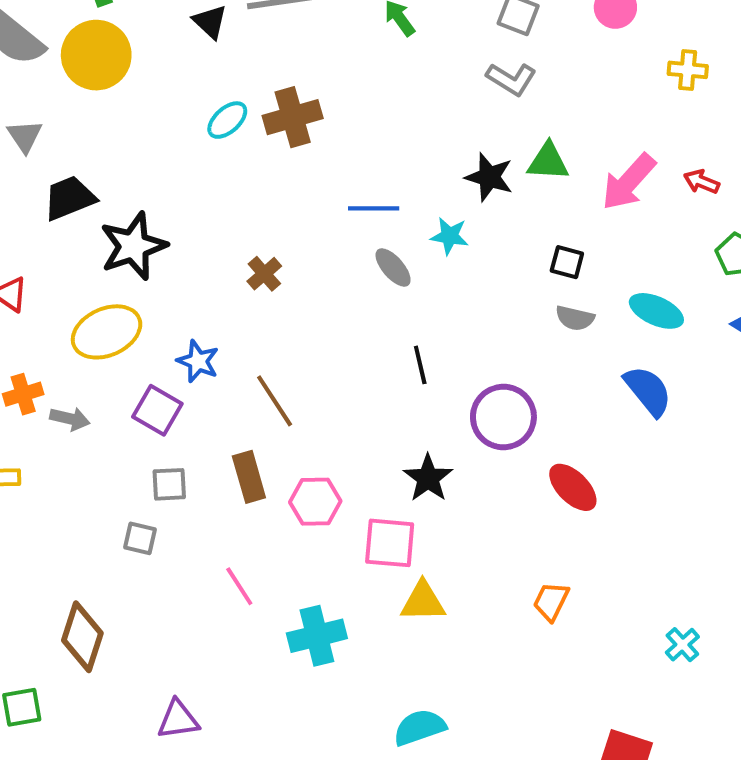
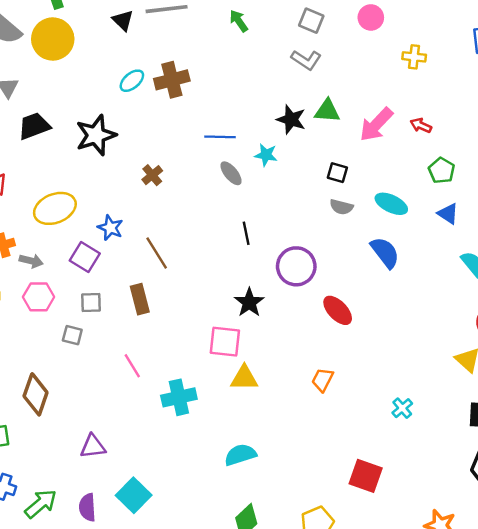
black star: (133, 246) -> (96, 135), moved
pink hexagon: (315, 502) -> (39, 297), moved

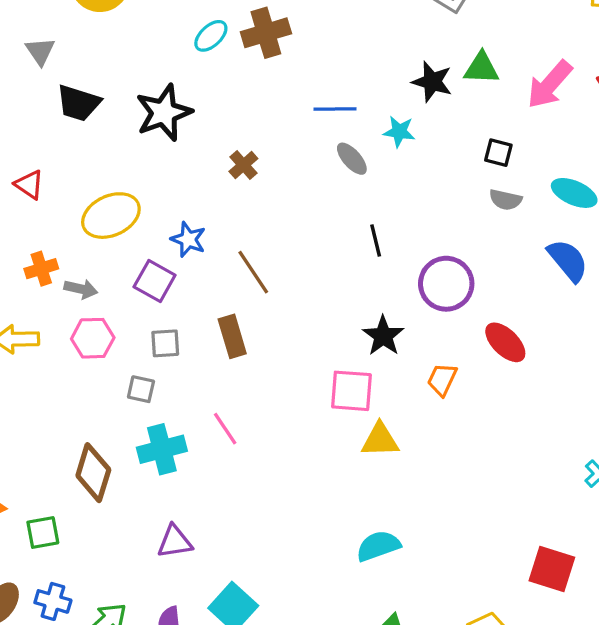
black trapezoid: (34, 126) -> (78, 103), turned -140
orange trapezoid: (323, 380) -> (442, 380), moved
cyan cross: (179, 397) -> (162, 449), moved

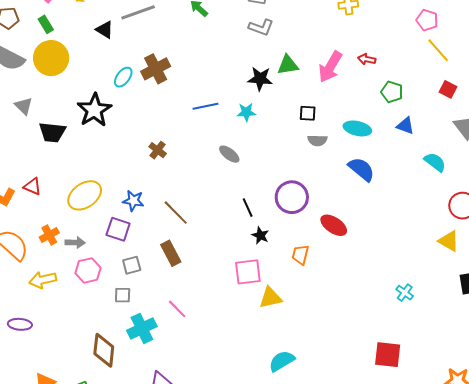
black star: (164, 113) -> (94, 110), moved
gray ellipse: (352, 159) -> (229, 154), moved
black line: (376, 241) -> (248, 208), moved
black star: (383, 336) -> (260, 235), size x0.7

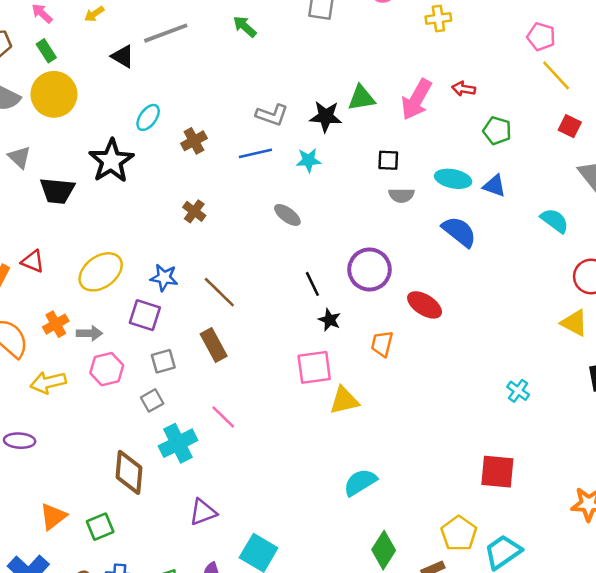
gray L-shape: (261, 27) -> (272, 115), moved
brown cross: (156, 69) -> (194, 141), moved, size x0.7
blue triangle: (405, 126) -> (494, 186), moved
gray square: (123, 295) -> (152, 400), turned -30

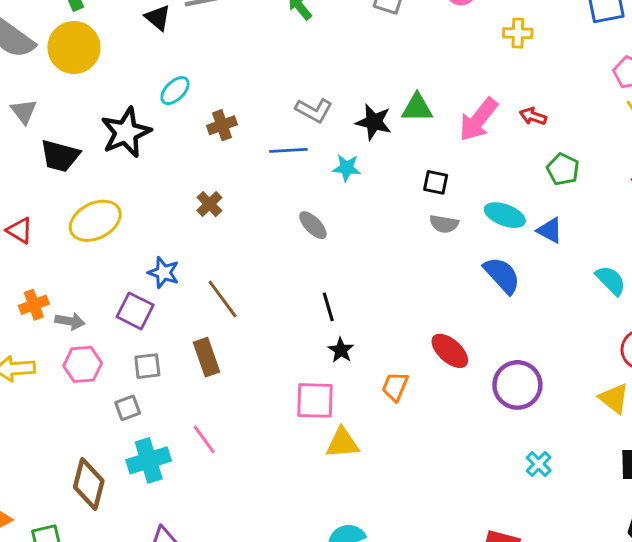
purple circle: (369, 269) -> (517, 385), moved
yellow ellipse: (101, 272) -> (95, 221), moved

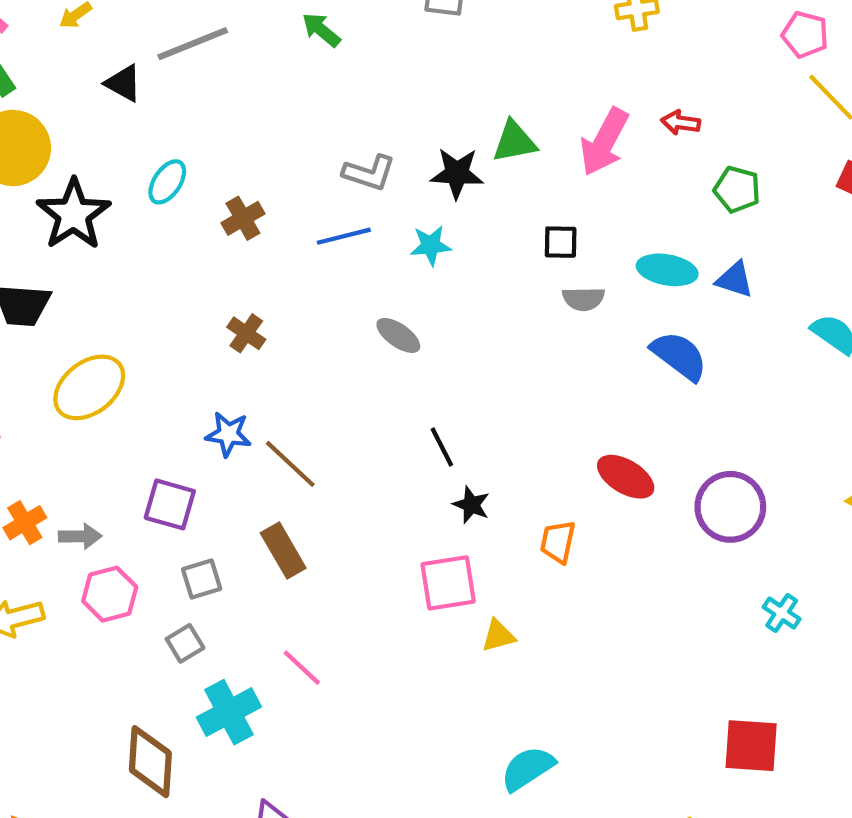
black star: (126, 132) -> (73, 214), moved
blue star: (163, 273) -> (228, 434), moved
yellow triangle: (342, 443) -> (498, 636), size x0.7

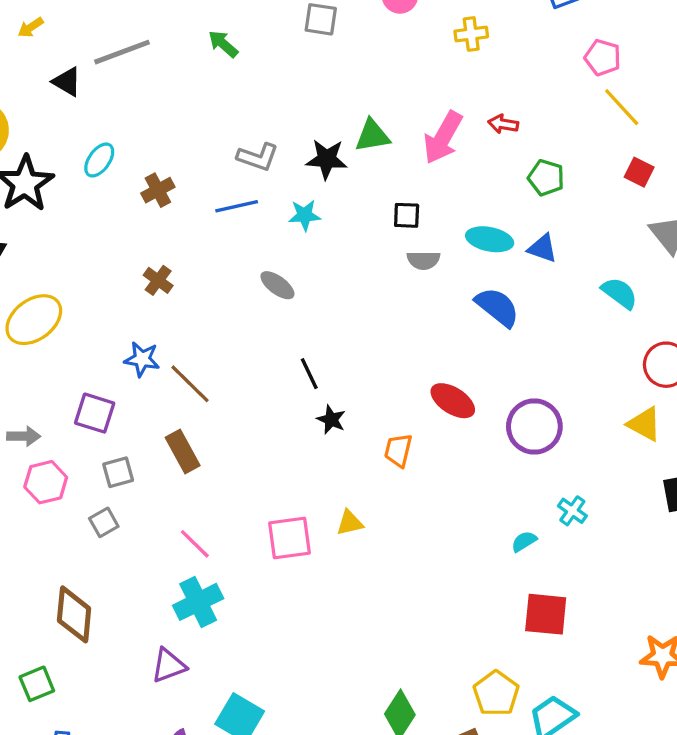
pink square: (448, 583) -> (289, 538), moved
cyan cross: (229, 712) -> (198, 602), moved
cyan semicircle: (528, 768) -> (524, 541), moved, size x0.6

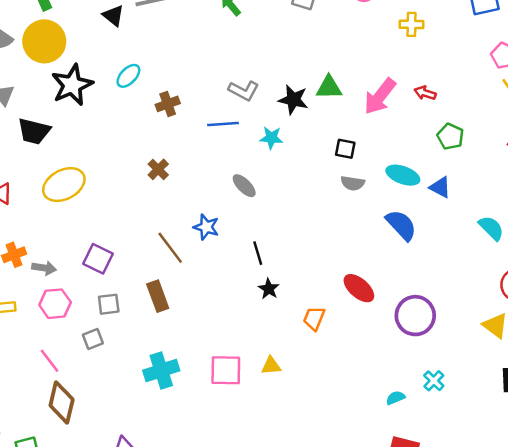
blue star: (142, 359) -> (206, 227), moved
pink line: (195, 544) -> (50, 361), moved
cyan cross: (198, 602) -> (161, 371), moved

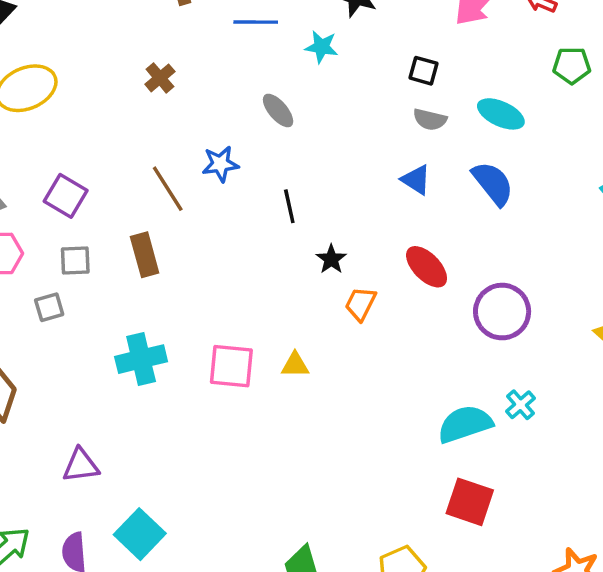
green pentagon: (450, 136) -> (572, 65), turned -30
blue triangle: (440, 187) -> (416, 180), moved
blue star: (206, 227) -> (220, 164), turned -30
black star: (269, 289) -> (331, 259), moved
cyan semicircle: (395, 398) -> (465, 424), size x2.0

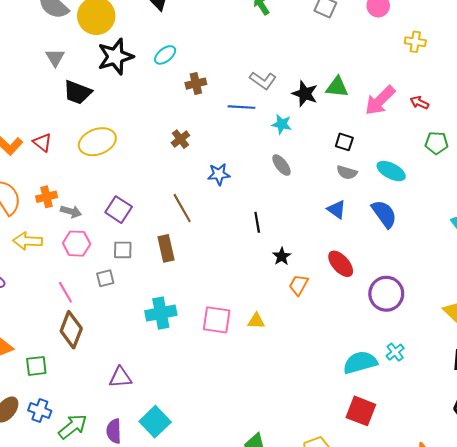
gray ellipse: (278, 110) -> (281, 165), moved
blue star: (220, 164) -> (219, 174), moved

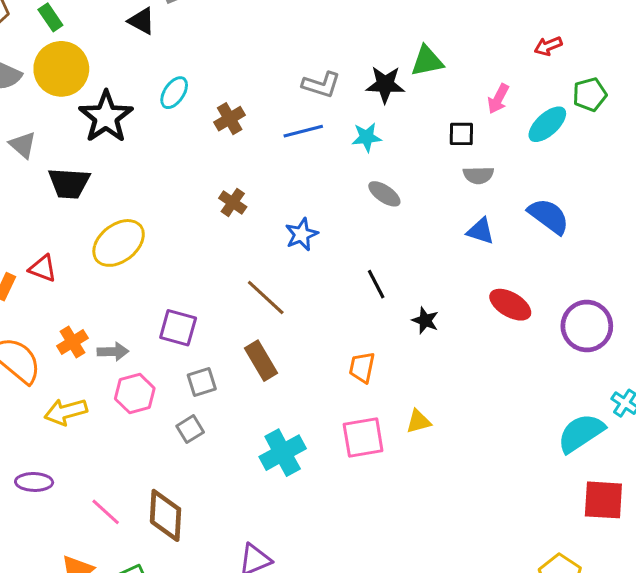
pink arrow: (380, 100) -> (498, 99), moved, size x0.6
red arrow: (419, 103) -> (548, 46), turned -30
cyan ellipse: (391, 171) -> (547, 124), moved, turned -52
orange trapezoid: (299, 285) -> (362, 367), moved
pink line: (65, 292) -> (106, 512), moved

